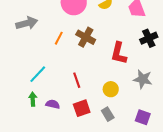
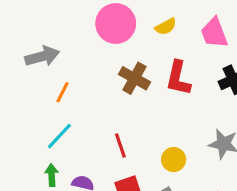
orange line: (59, 38) -> (63, 92), moved
red L-shape: (119, 53) -> (178, 78), moved

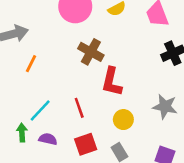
red L-shape: (178, 78) -> (112, 82), moved
cyan line: (59, 136) -> (40, 110), moved

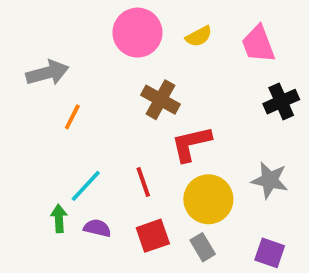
red L-shape: (112, 82) -> (191, 144), turned 64
yellow circle: (123, 120) -> (208, 199), size x1.6

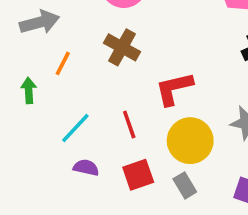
brown cross: (160, 100) -> (122, 47), moved
green arrow: (59, 218) -> (29, 90), moved

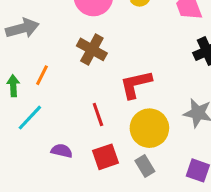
orange line: (63, 63) -> (42, 75), moved
cyan line: (75, 128) -> (30, 118), moved

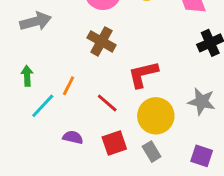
orange line: (42, 75) -> (69, 86), moved
red line: (98, 115) -> (107, 103), turned -30

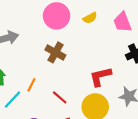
red L-shape: (143, 74) -> (100, 77), moved

